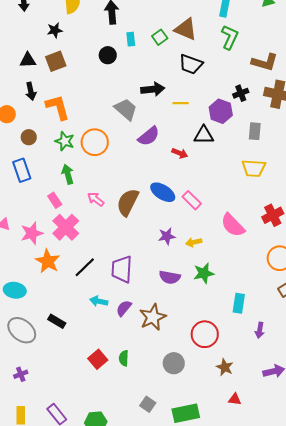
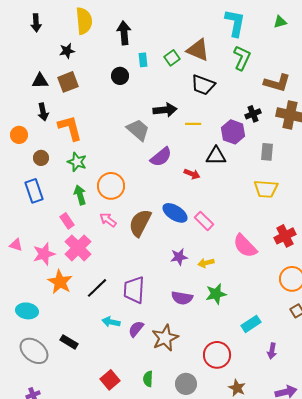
orange circle: (95, 142) -> (111, 186), moved
cyan rectangle: (239, 303) -> (251, 324), turned 48
green semicircle: (124, 358) -> (148, 379), moved

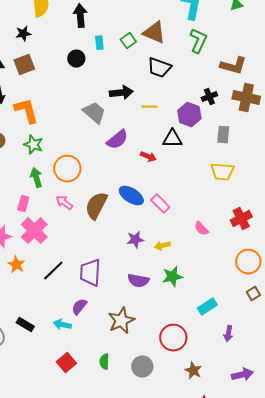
pink rectangle: (67, 221) -> (23, 204), turned 49
pink semicircle: (245, 246) -> (201, 229), size x0.6
orange star: (60, 282) -> (16, 265), size x0.7
cyan arrow: (111, 322) -> (62, 325), moved
purple semicircle: (136, 329) -> (79, 307), moved

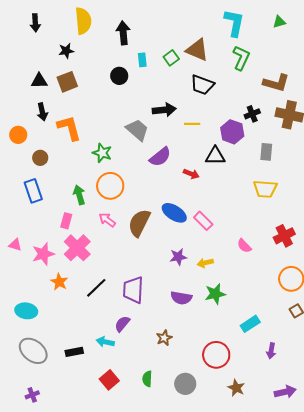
green star: (33, 145) -> (102, 153), moved
brown star: (121, 321) -> (164, 338), size x0.6
black rectangle: (25, 325) -> (74, 352), moved, turned -42

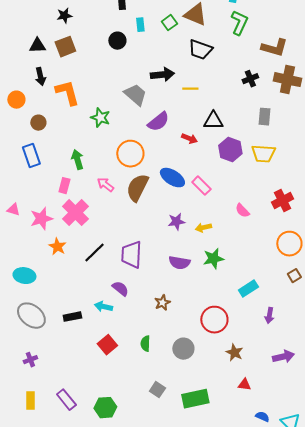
purple hexagon: (232, 132) -> (230, 150), moved
orange circle: (110, 186) -> (130, 154), moved
purple semicircle: (122, 324) -> (120, 289), turned 90

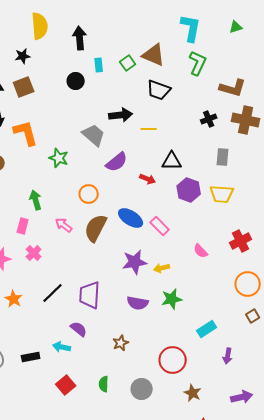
orange circle: (130, 154) -> (89, 194), size x0.7
pink cross: (75, 213) -> (34, 253), size x0.6
purple star: (176, 222) -> (135, 262), size x1.4
orange star: (57, 247) -> (14, 299), moved

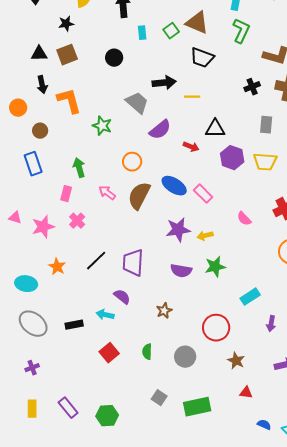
black circle: (76, 81) -> (114, 58), moved

